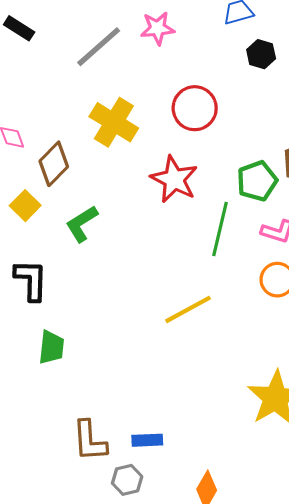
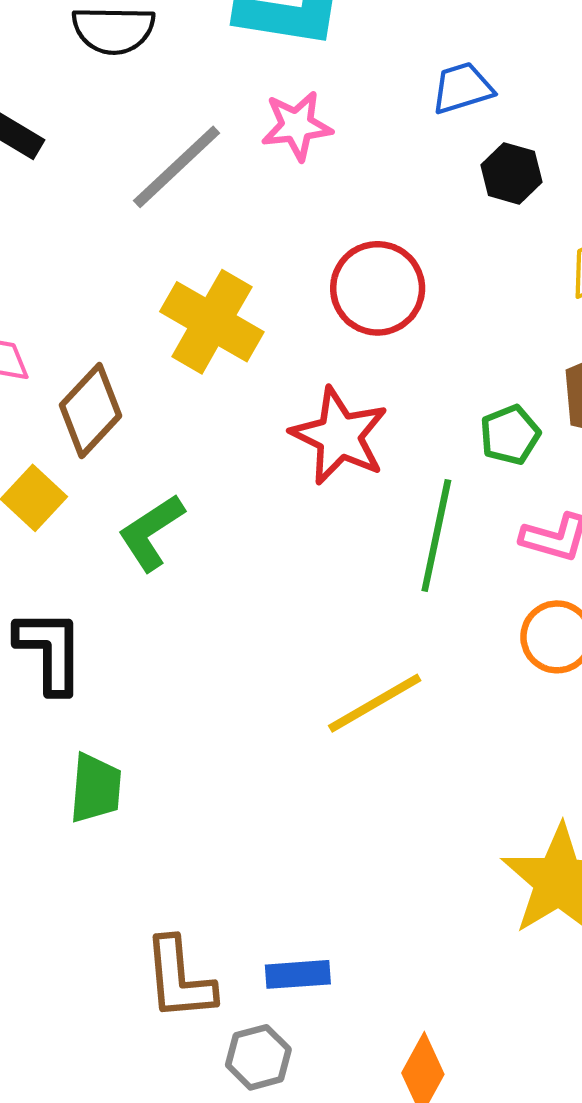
green pentagon: (257, 181) -> (510, 435), size x0.7

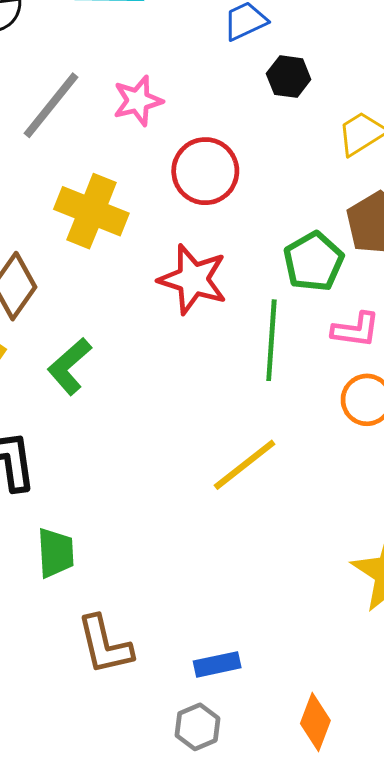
pink star: (297, 126) -> (138, 101), moved
green pentagon: (510, 435) -> (314, 262), size x1.4
brown L-shape: (179, 979) -> (105, 645), moved

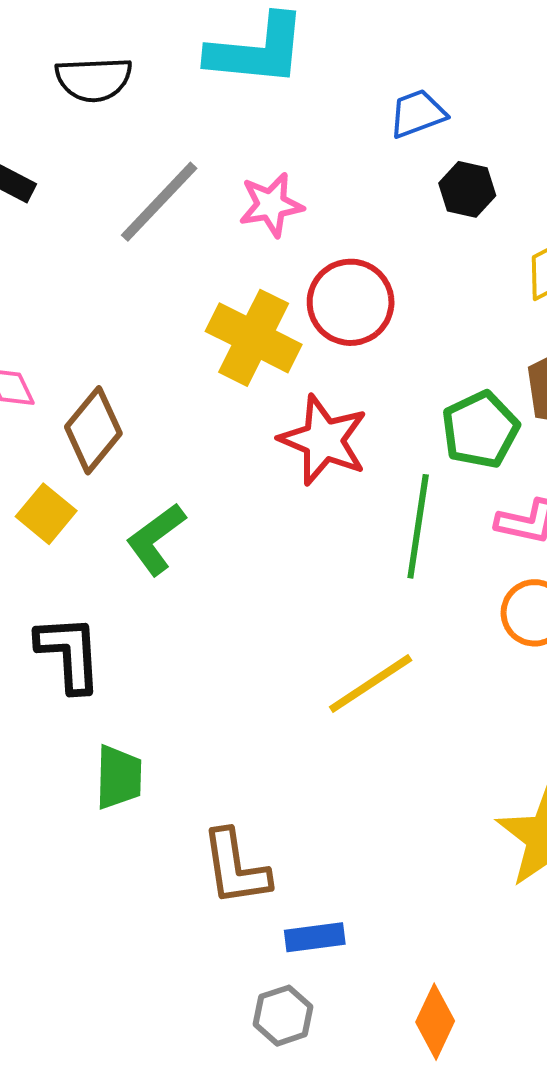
yellow cross: (91, 211) -> (254, 338), moved
brown L-shape: (105, 645) -> (236, 868), moved

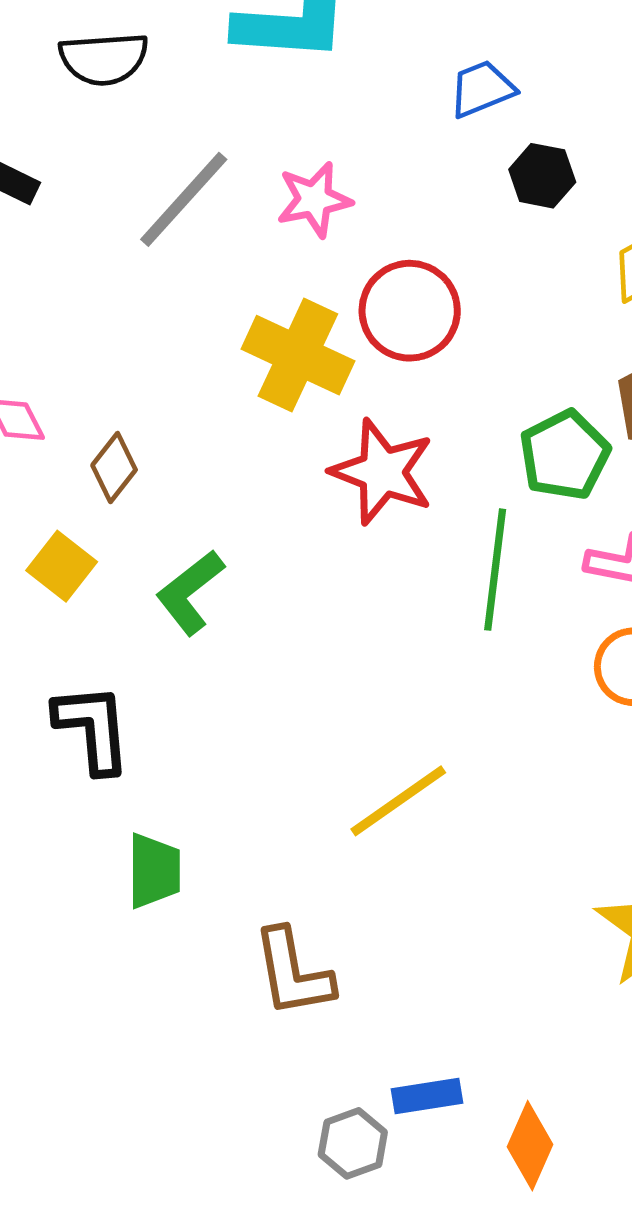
brown diamond: (93, 430) -> (114, 467), size x0.7
yellow line: (371, 684) -> (398, 801), moved
blue rectangle: (315, 937) -> (427, 1096), moved

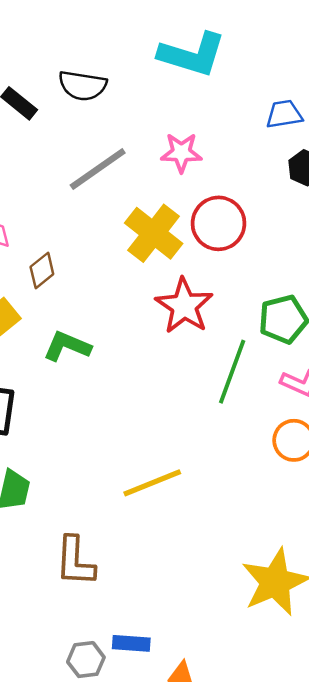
black semicircle: (104, 59) -> (82, 86), moved
gray line: (184, 199) -> (98, 169), moved
green L-shape: (190, 592) -> (67, 346), turned 48

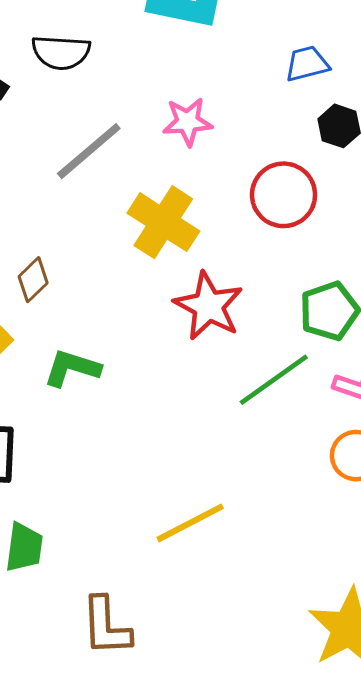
red circle: (219, 223) -> (284, 195), moved
green line: (232, 372) -> (274, 380), turned 40

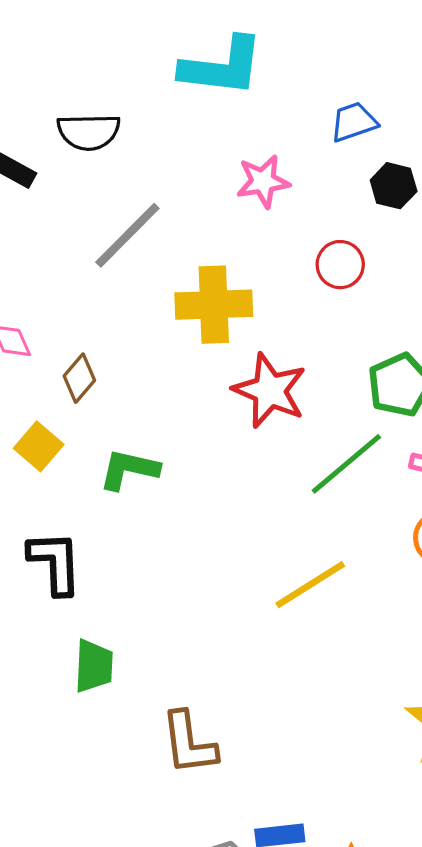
pink star: (188, 122) -> (263, 181), moved
red circle: (284, 195) -> (340, 265), size x0.7
yellow cross: (163, 222) -> (214, 305), turned -30
yellow line: (190, 523) -> (310, 585), moved

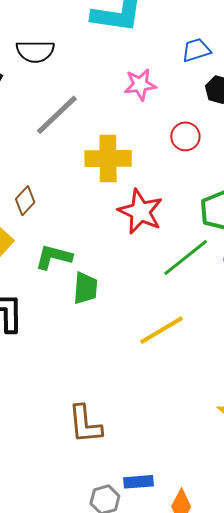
green trapezoid: (94, 666) -> (85, 288), moved

